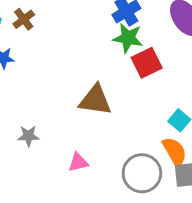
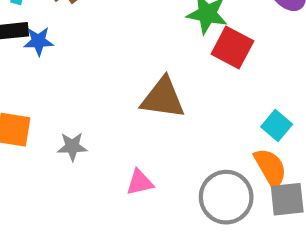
red square: (147, 63) -> (232, 48), turned -36

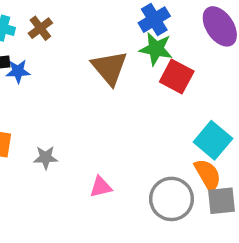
brown triangle: (163, 98) -> (109, 68), moved, turned 42
cyan square: (277, 125) -> (213, 140), size x1.5

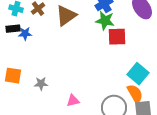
brown triangle: (109, 68) -> (66, 16), moved, turned 35
red square: (177, 76) -> (117, 37), turned -30

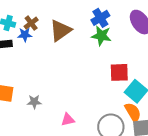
blue star: (25, 34) -> (25, 35), moved
red square: (117, 37) -> (119, 72), moved

